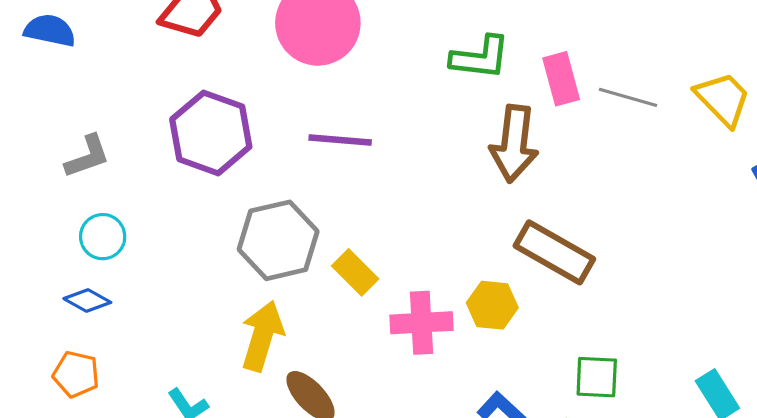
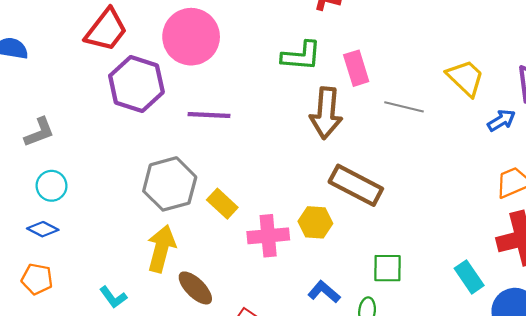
gray line: (628, 97) -> (404, 107), moved
purple hexagon: (211, 133) -> (136, 84), moved

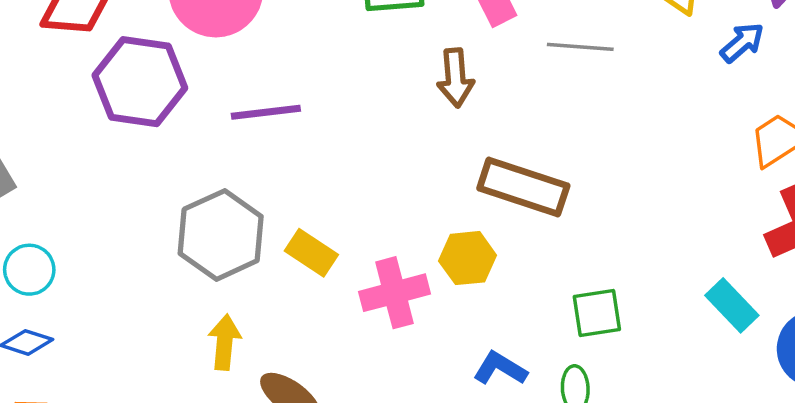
brown arrow: (326, 113) -> (456, 78), size x0.7
yellow arrow: (161, 249) -> (225, 342), size x0.7

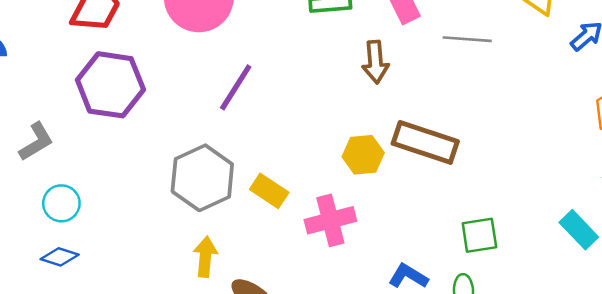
purple hexagon: (140, 82) -> (110, 85), moved
purple line: (266, 112) -> (236, 87), turned -51
yellow hexagon: (468, 258) -> (363, 155), moved

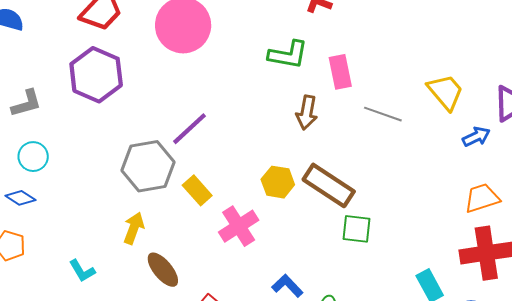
purple line: (236, 87) -> (190, 129), moved
pink cross: (330, 220) -> (239, 226), turned -33
green square: (479, 235) -> (357, 229), moved

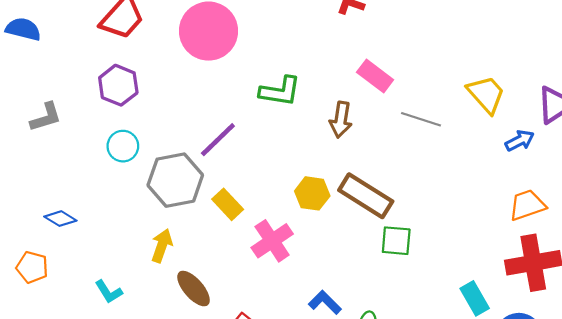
green L-shape: (288, 55) -> (280, 91), moved
pink rectangle: (340, 72) -> (375, 76), turned -40
purple hexagon: (96, 75) -> (118, 85), size x0.7
cyan circle: (33, 157) -> (123, 146), moved
blue diamond: (20, 198) -> (60, 219), moved

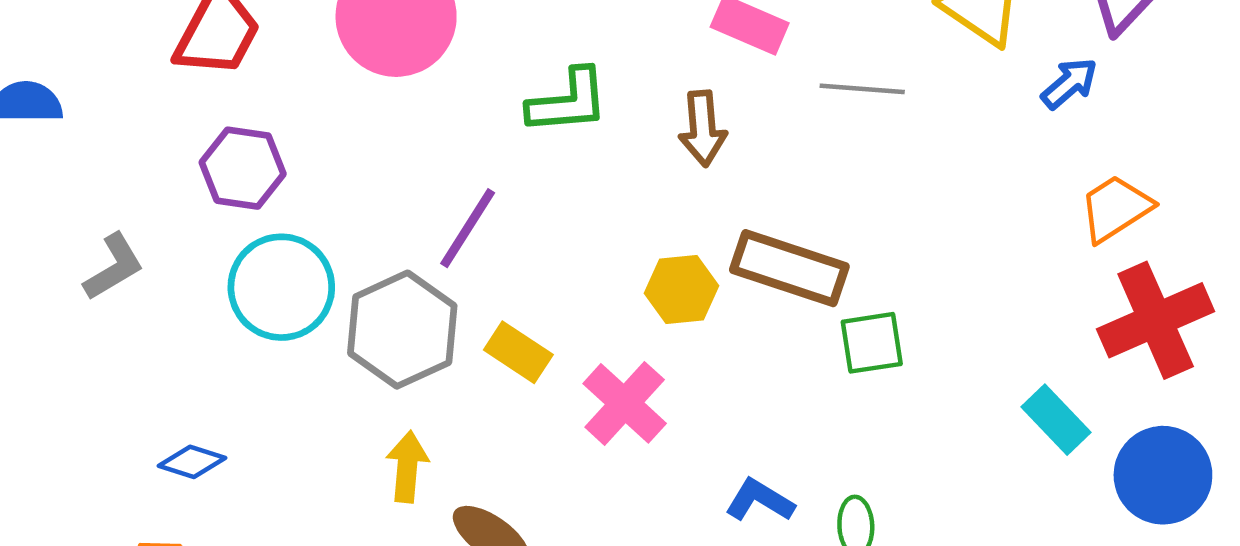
cyan circle: (123, 146) -> (281, 287), size x1.6

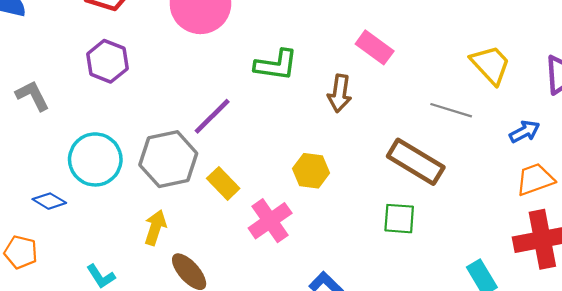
blue arrow: (1069, 83) -> (525, 132), moved
gray line: (862, 89) -> (451, 110), moved
gray L-shape: (114, 267) -> (32, 96), turned -99
brown rectangle: (789, 268) -> (416, 162), moved
cyan circle: (281, 287) -> (95, 159), moved

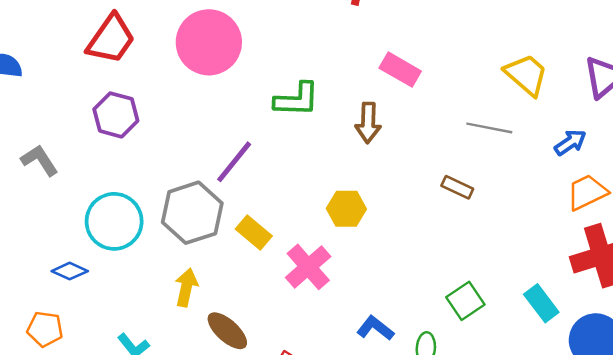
brown rectangle: (416, 162) -> (457, 187), size x0.5
green square: (399, 219) -> (465, 301), moved, turned -32

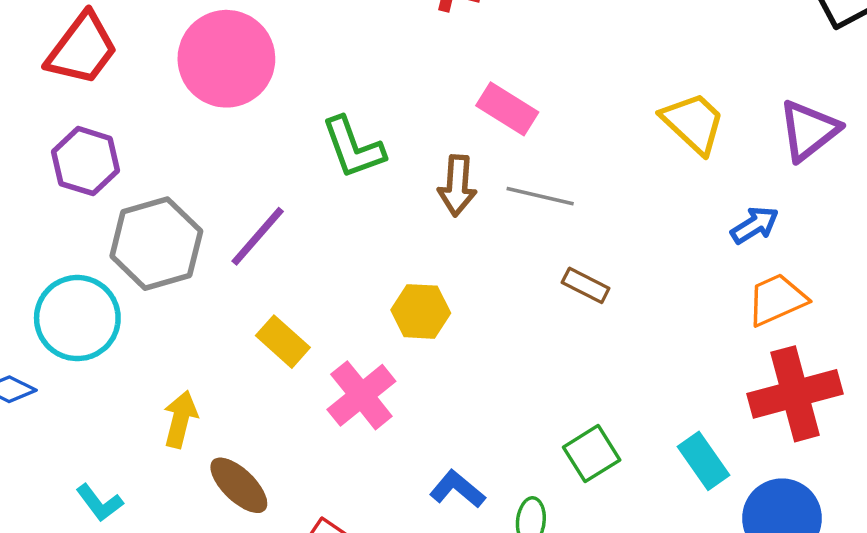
green L-shape: (297, 100) -> (353, 148), turned 66
gray line: (489, 128) -> (540, 196), moved
gray hexagon: (192, 213) -> (156, 244), moved

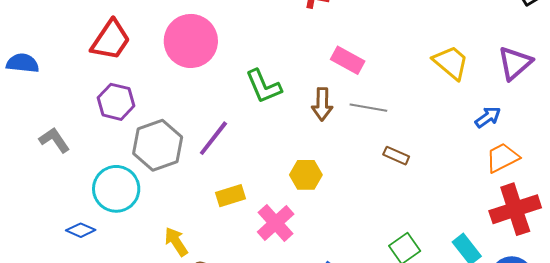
yellow rectangle: (283, 342) -> (231, 196), turned -56
yellow arrow: (180, 419) -> (176, 242), turned -44

